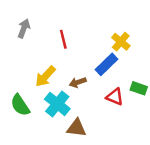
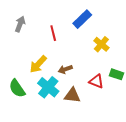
yellow cross: (121, 42) -> (101, 44), moved
blue rectangle: (106, 64) -> (82, 19), moved
brown triangle: (76, 128) -> (72, 95), moved

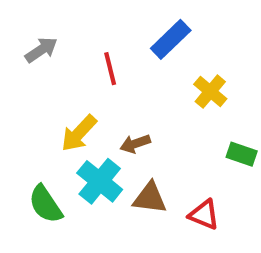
gray arrow: (20, 24) -> (41, 50), turned 35
red triangle: (96, 81) -> (204, 215), moved
green semicircle: (17, 88) -> (45, 204), moved

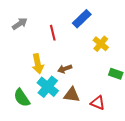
yellow arrow: (79, 133) -> (38, 64), turned -54

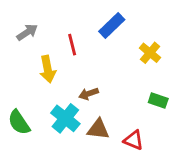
yellow cross: (101, 44) -> (150, 53), moved
yellow arrow: (38, 64) -> (48, 69), moved
green semicircle: (22, 98) -> (19, 122), moved

